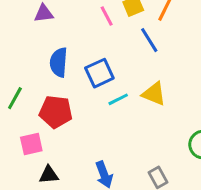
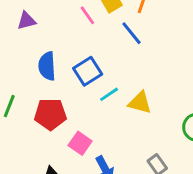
yellow triangle: (154, 94) -> (140, 103), moved
pink square: (31, 144) -> (80, 143), moved, turned -35

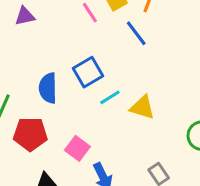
blue semicircle: (47, 66) -> (48, 88), moved
red pentagon: (50, 114) -> (30, 134), moved

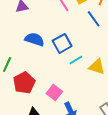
blue semicircle: (48, 88) -> (34, 39), moved, turned 108
red pentagon: (30, 134) -> (24, 83), turned -30

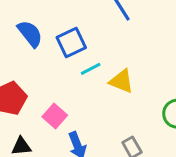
blue semicircle: (34, 39) -> (30, 34), turned 30

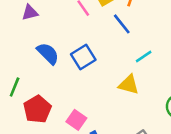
cyan line: (91, 69) -> (144, 57), moved

